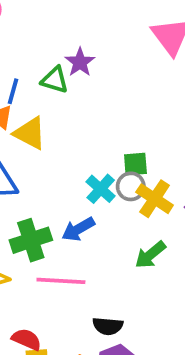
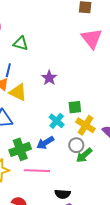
purple star: (80, 62) -> (49, 78), moved
green triangle: (55, 80) -> (21, 43), moved
gray circle: (131, 186) -> (76, 145), moved

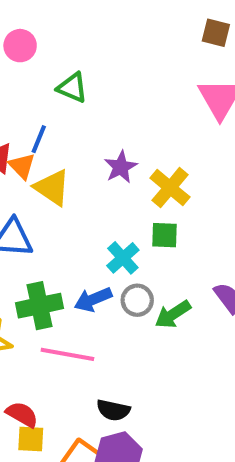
yellow cross: (86, 125) -> (170, 188), moved
gray circle: (76, 145) -> (137, 300), moved
green arrow: (84, 155) -> (173, 314), moved

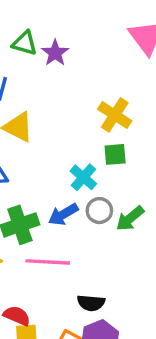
purple star: (121, 167) -> (55, 53), moved

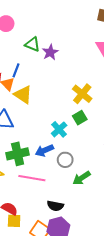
green square: (115, 154) -> (80, 118), turned -32
gray circle: (99, 211) -> (65, 160), moved
green arrow: (130, 218) -> (81, 178), moved

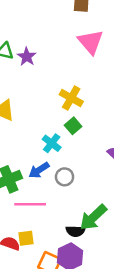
green arrow: (81, 178) -> (93, 217), moved, size x1.4
black semicircle: (55, 206) -> (75, 231), moved
yellow square: (14, 221) -> (26, 238), moved

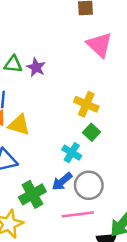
gray circle: (65, 177) -> (89, 185), size x1.5
pink line: (30, 204) -> (78, 214), moved

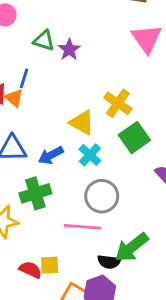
yellow triangle: (19, 125) -> (82, 123), moved
green square: (91, 132) -> (134, 138), moved, size x1.5
blue arrow: (62, 182) -> (51, 155), moved

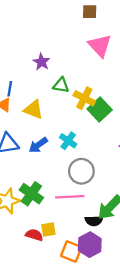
green triangle: (44, 41) -> (61, 85), moved
yellow triangle: (82, 123) -> (34, 110), moved
green square: (134, 138) -> (100, 109), moved
green cross: (35, 193) -> (31, 194), moved, turned -30

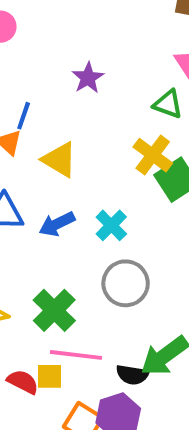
green triangle: (61, 85) -> (168, 104), moved
green cross: (31, 194) -> (54, 310), moved
pink line: (70, 197) -> (76, 355), moved

